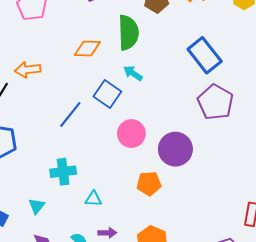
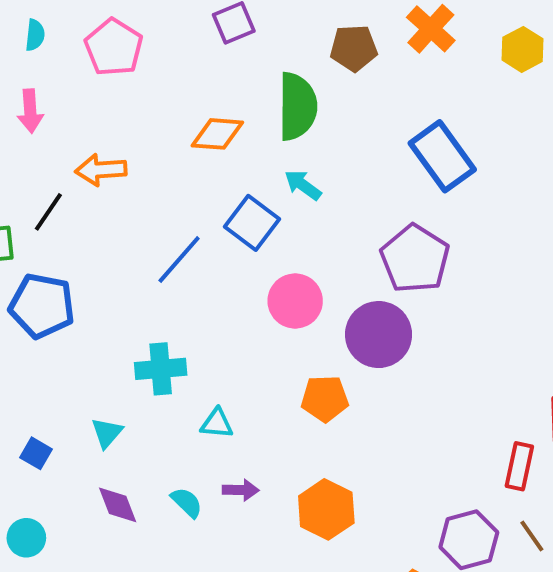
purple pentagon: (215, 102) -> (415, 259), moved

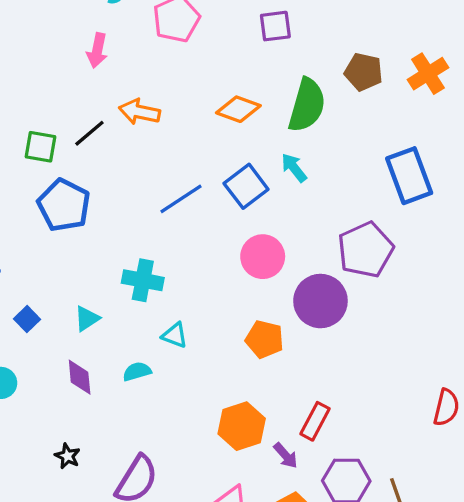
red rectangle: (519, 466) -> (315, 421), moved
purple arrow: (241, 490) -> (286, 456), moved, turned 32
cyan semicircle: (187, 503) -> (137, 371), moved, turned -76

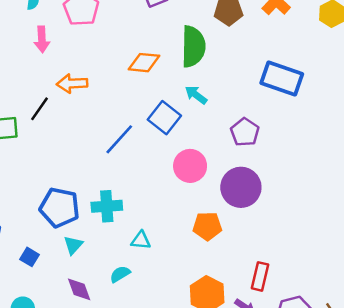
pink arrow: (97, 50) -> (42, 39), moved
blue rectangle: (409, 176) -> (282, 79), turned -36
blue pentagon: (64, 205) -> (60, 208), moved
purple pentagon: (365, 250) -> (245, 132), moved, size x0.7

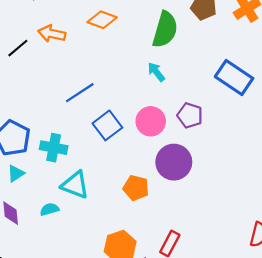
orange diamond: (144, 63) -> (102, 20), moved
blue square: (164, 118) -> (107, 125), moved
purple pentagon: (245, 132) -> (190, 115), turned -30
pink circle: (190, 166) -> (151, 121), moved
cyan triangle: (141, 240) -> (75, 185), size x1.6

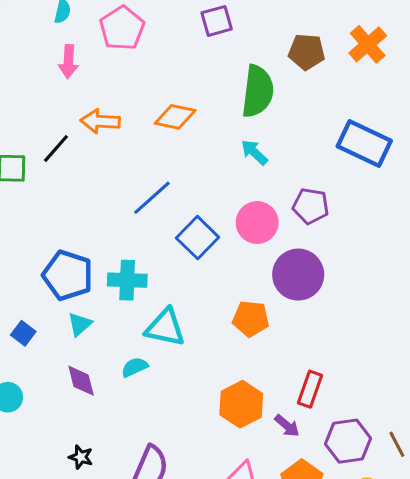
orange diamond: (102, 20) -> (175, 117), moved

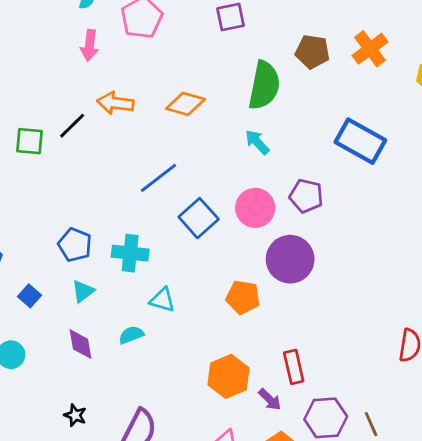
blue pentagon: (68, 275) -> (75, 245), size x0.7
cyan triangle: (165, 328) -> (162, 300), size x0.7
red rectangle: (310, 389) -> (294, 367), turned -36

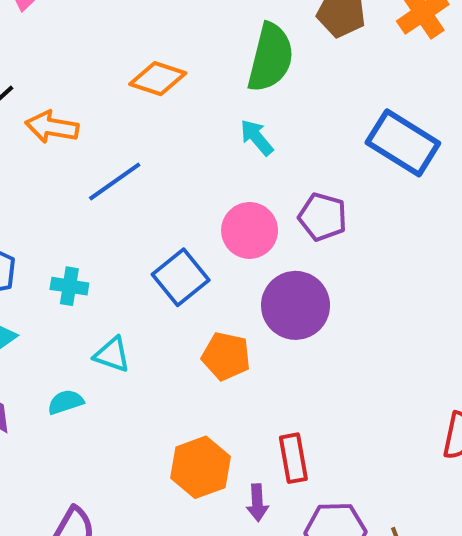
orange arrow: (115, 103) -> (52, 127), moved
blue square: (199, 218) -> (181, 277), moved
cyan cross: (130, 253) -> (69, 286), size x0.7
purple arrow: (270, 399) -> (257, 503), turned 40

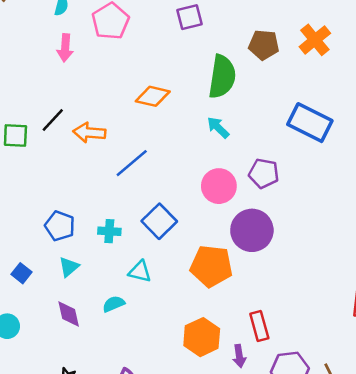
blue square: (181, 277) -> (159, 221), moved
orange pentagon: (226, 356) -> (211, 266), size x1.4

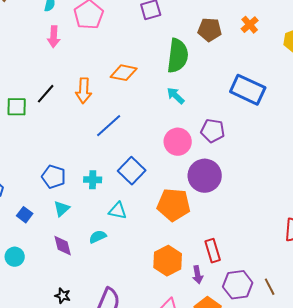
orange cross: (315, 40) -> (250, 25), size x0.7
orange arrow: (89, 133) -> (84, 91), moved, turned -90

